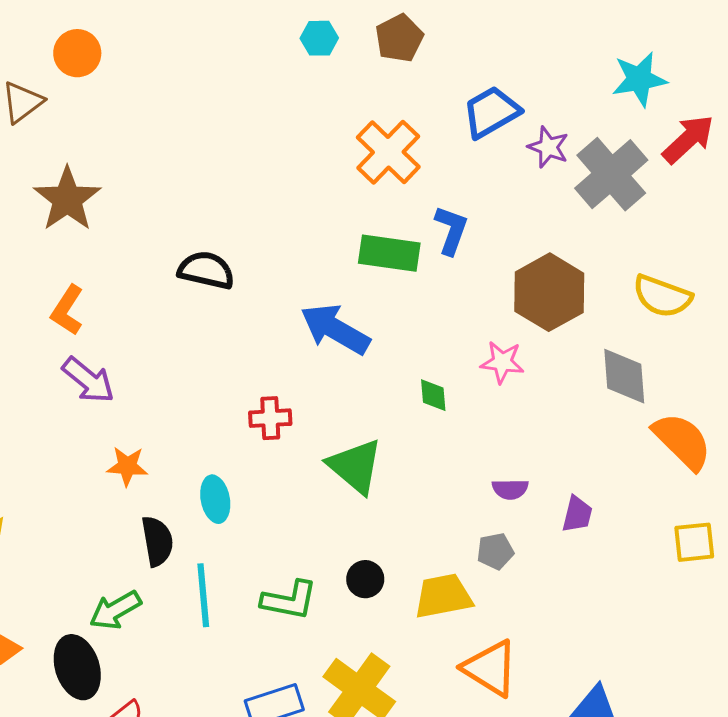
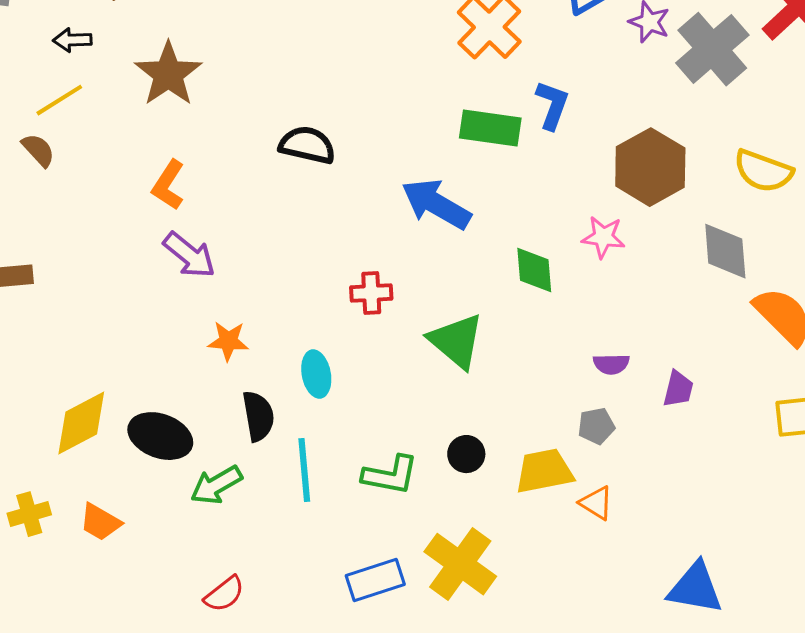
green diamond: (433, 395) -> (534, 270), size x1.4
black ellipse: (77, 667) -> (160, 436), moved, turned -52
orange triangle: (490, 668) -> (596, 503), moved, size x0.6

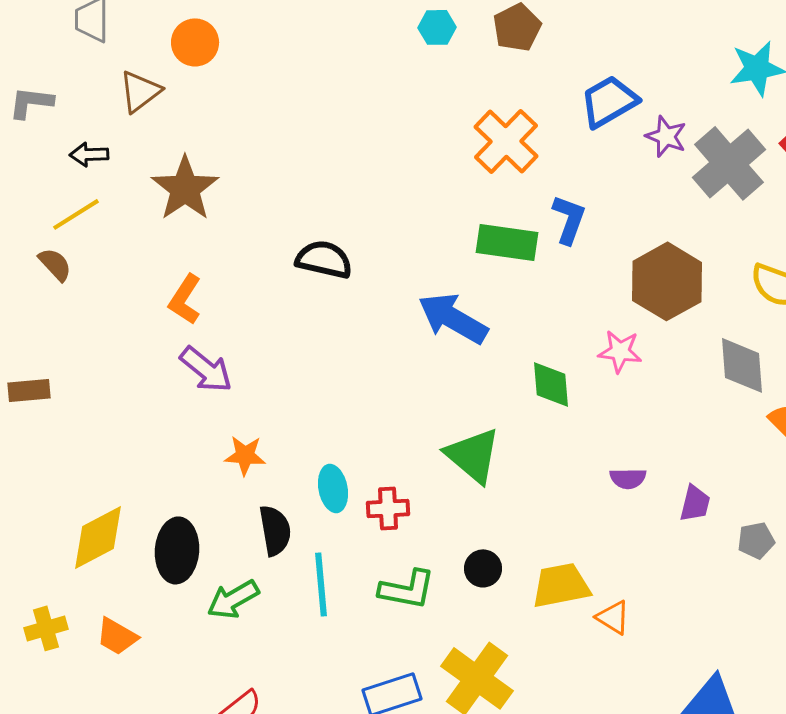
red cross: (371, 293) -> (388, 508), moved
gray pentagon: (596, 426) -> (756, 540), moved
black ellipse: (160, 436) -> (177, 550), turned 74

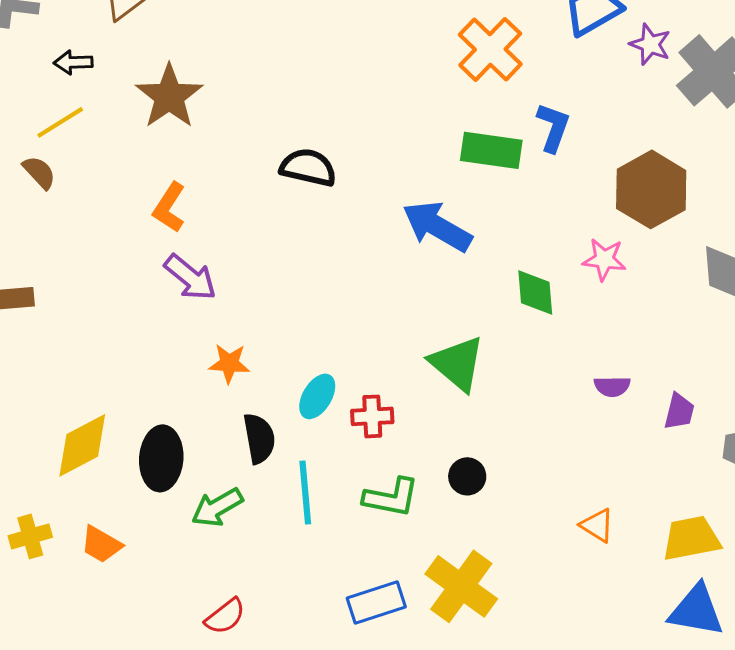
cyan ellipse: (333, 488) -> (317, 396), turned 42
yellow trapezoid: (561, 585) -> (691, 538), moved

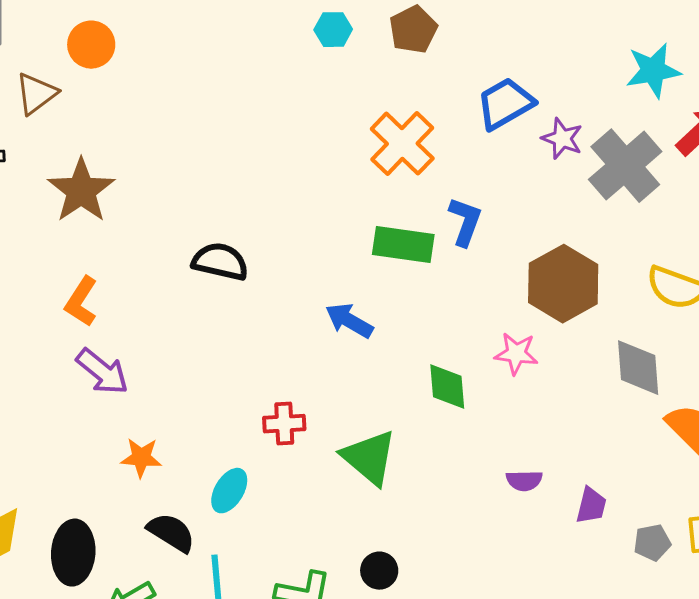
blue arrow: (437, 226) -> (349, 321), size x0.7
red cross: (372, 416) -> (284, 424), moved
black semicircle: (259, 438) -> (171, 533), turned -48

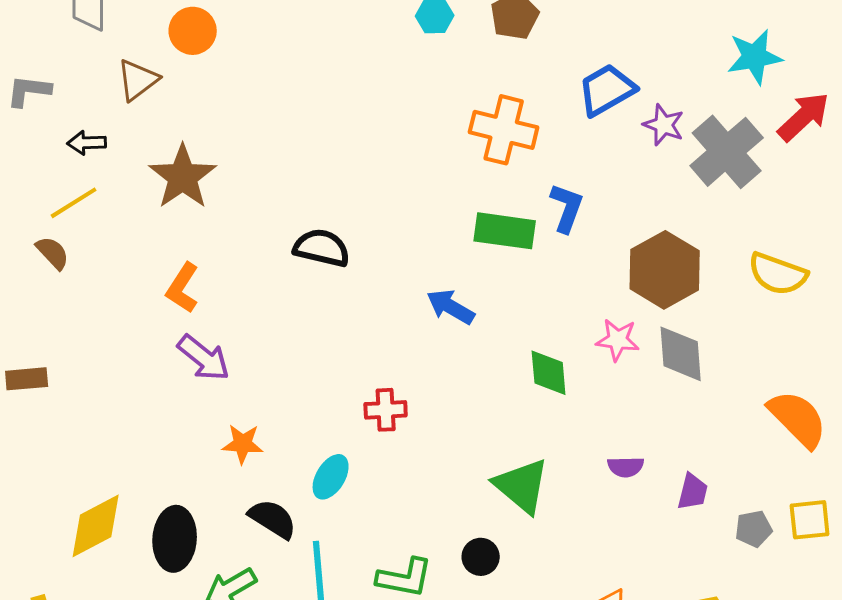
orange cross: (402, 144) -> (504, 130), turned -30
gray diamond: (638, 368) -> (681, 354), moved
green triangle: (369, 458) -> (522, 486), moved

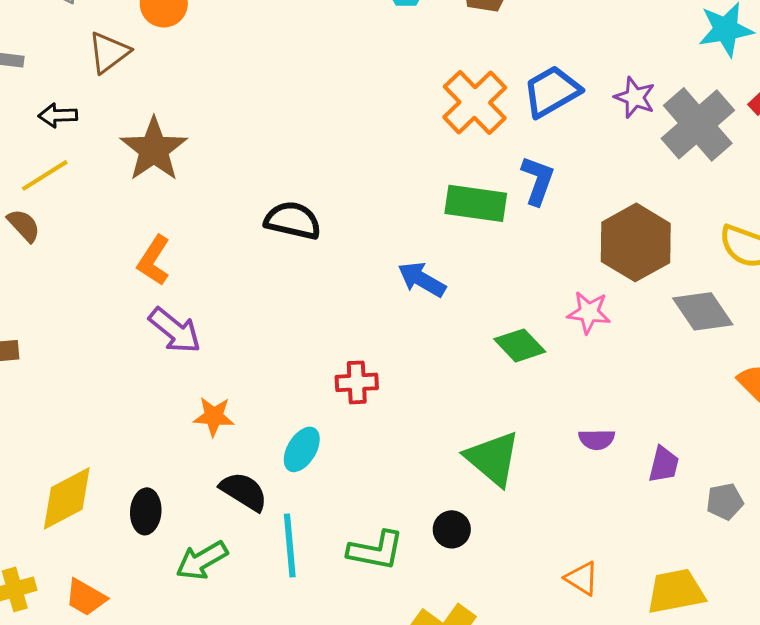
blue trapezoid: (607, 90) -> (552, 91), moved
orange cross: (504, 130) -> (475, 102), turned 32
gray diamond: (681, 354) -> (703, 311), moved, turned -30
green diamond: (549, 373) -> (520, 345), turned -39
black ellipse: (175, 539) -> (146, 511), size x0.7

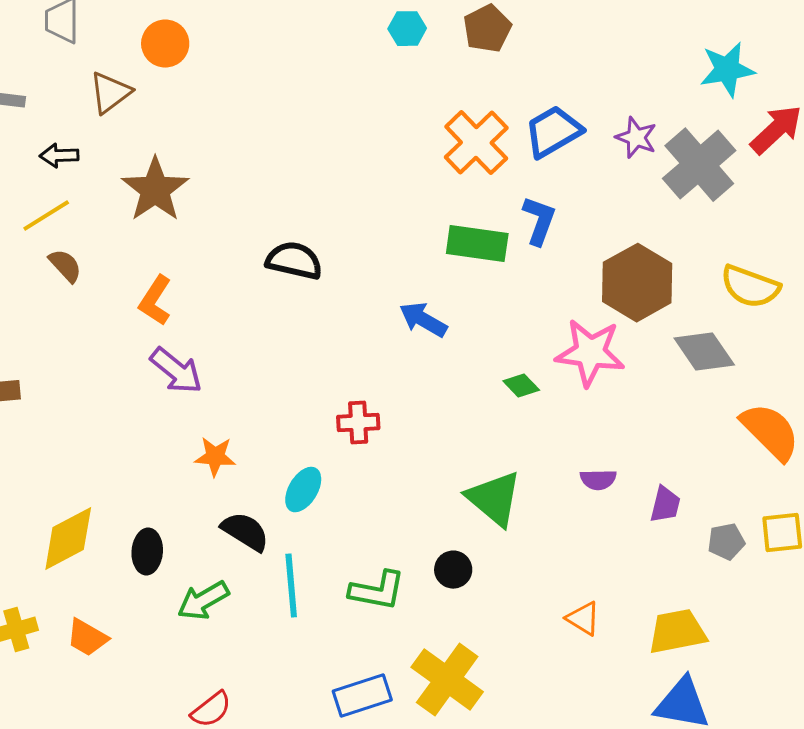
brown semicircle: (24, 225) -> (65, 266), moved
pink star: (589, 312) -> (590, 353), size x1.6
green diamond: (520, 345) -> (521, 386), size x0.7

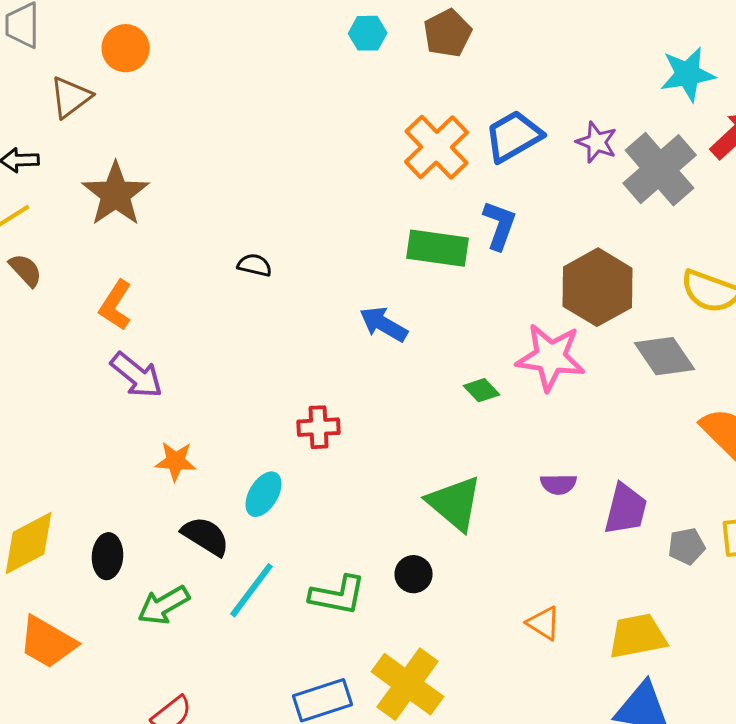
black semicircle: (294, 261) -> (255, 265), size x0.6
purple trapezoid: (665, 505) -> (626, 509), size x1.4
cyan line: (291, 586) -> (252, 590), turned 42
orange trapezoid: (87, 638) -> (48, 642), size x1.4

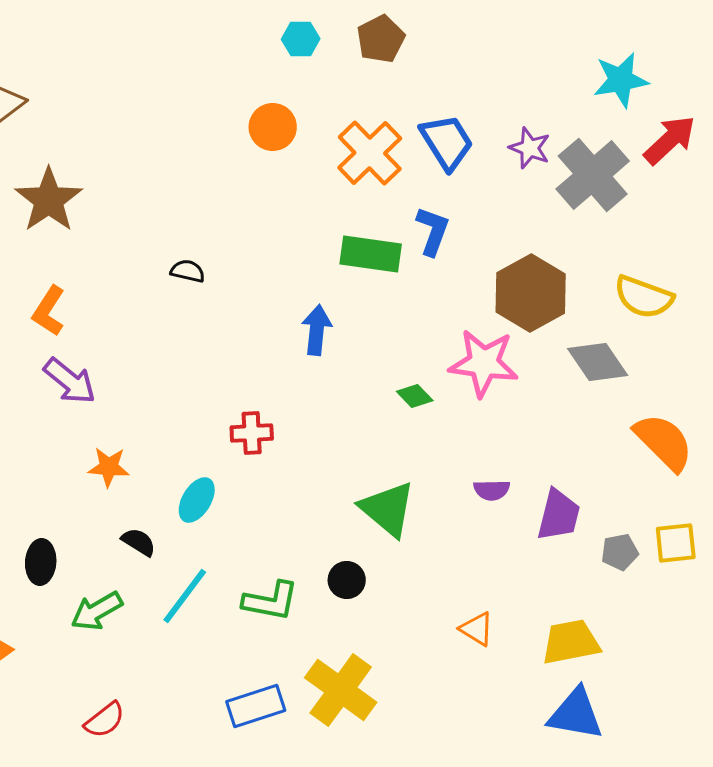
orange circle: (126, 48) -> (273, 127), moved
blue trapezoid: (514, 136) -> (447, 142), turned 88
blue arrow: (384, 324) -> (317, 330), turned 66
black semicircle: (206, 536) -> (139, 542), size x0.7

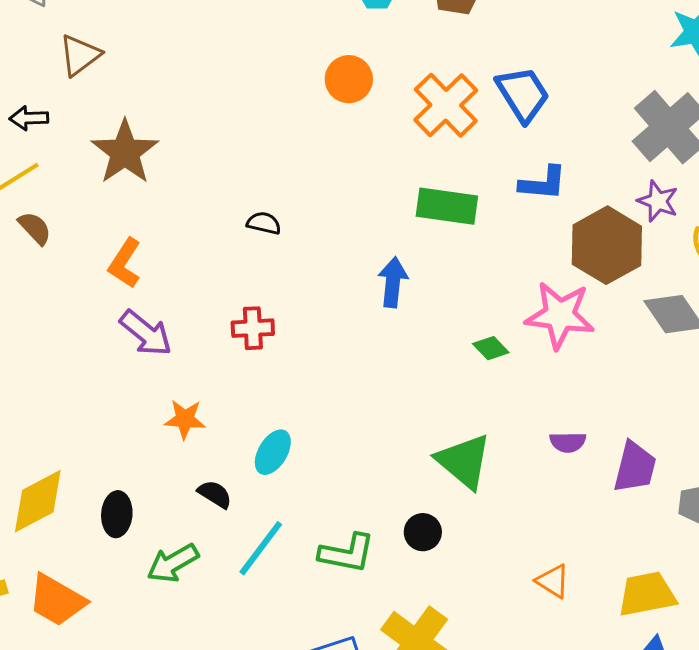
purple star: (530, 148) -> (658, 201), moved
blue L-shape: (433, 231) -> (543, 183), moved, turned 75
red cross: (252, 433) -> (253, 328), moved

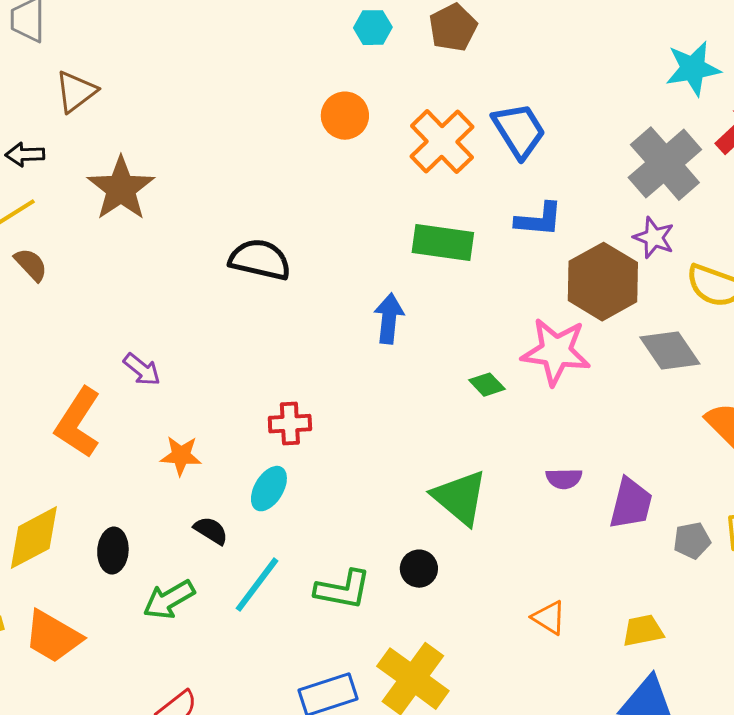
black semicircle: (264, 223) -> (260, 260), size x1.8
orange L-shape: (125, 263) -> (78, 423), moved, size x1.4
red cross: (253, 328) -> (290, 424), moved
purple arrow: (146, 333) -> (142, 370), size x0.7
yellow trapezoid: (647, 594) -> (643, 631), size x0.7

